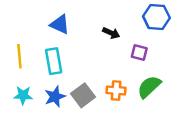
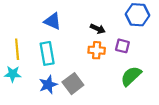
orange cross: (116, 90) -> (97, 50), moved
cyan star: (23, 95) -> (13, 74), moved

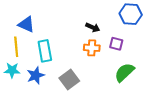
blue triangle: (53, 21) -> (26, 24), moved
blue star: (48, 85) -> (36, 75), moved

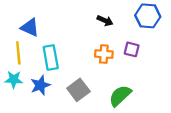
black arrow: (93, 27) -> (105, 21), moved
green semicircle: (124, 72) -> (120, 96), moved

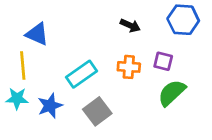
cyan rectangle: (51, 58) -> (82, 74), moved, turned 65
green semicircle: (120, 96) -> (172, 93), moved

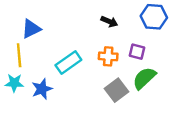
blue triangle: (37, 34) -> (31, 29), turned -50
gray square: (97, 111) -> (117, 90), moved

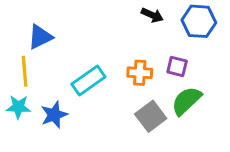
black arrow: (109, 22) -> (152, 15), moved

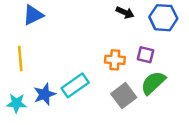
blue triangle: (40, 37) -> (33, 15), moved
cyan rectangle: (88, 80) -> (75, 85), moved
cyan star: (18, 107) -> (16, 103), moved

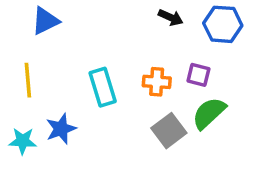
cyan rectangle: (75, 85) -> (103, 87), moved, turned -72

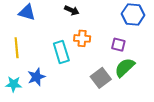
black arrow: (171, 17) -> (72, 10), moved
blue triangle: (45, 21) -> (27, 12), turned 42
orange cross: (157, 82) -> (82, 38), moved

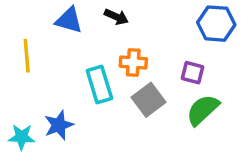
blue triangle: (27, 12) -> (69, 20), moved
yellow line: (17, 48) -> (27, 56), moved
gray square: (101, 78) -> (149, 100), moved

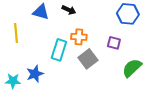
cyan rectangle: (99, 84) -> (59, 50), turned 35
green semicircle: (203, 110) -> (132, 68), moved

